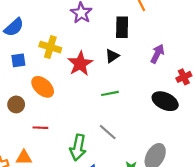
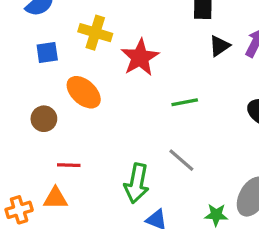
black triangle: (112, 56) -> (219, 46), moved
red line: (40, 128) -> (69, 165), moved

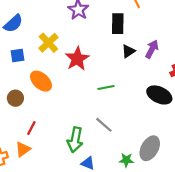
yellow cross: (95, 33) -> (48, 43), turned 30
red line: (69, 165) -> (31, 128), turned -64
orange triangle: (55, 198) -> (23, 149), turned -35

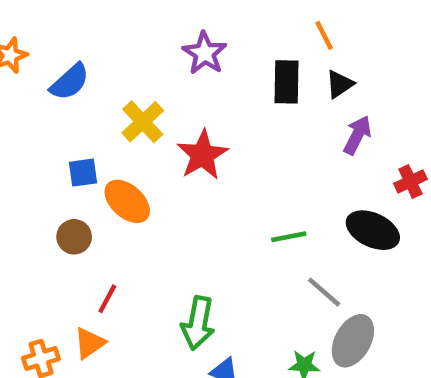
black triangle: (128, 51) -> (340, 84), moved
blue square: (18, 56) -> (83, 173), moved
green line: (106, 88) -> (289, 237), moved
gray line: (104, 125) -> (324, 292), moved

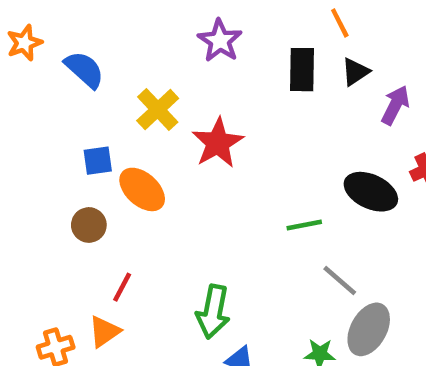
blue semicircle: (70, 82) -> (84, 70), turned -96
purple arrow: (357, 135) -> (395, 105), moved
black ellipse: (373, 230) -> (371, 192), moved

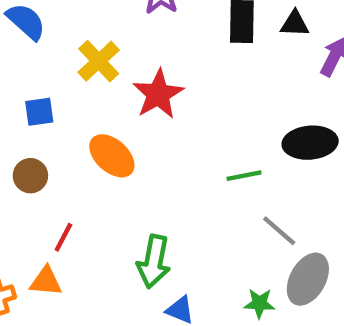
black triangle: (355, 72) -> (295, 24), turned 36
orange ellipse: (142, 189) -> (112, 156), moved
black ellipse: (371, 192) -> (310, 143), turned -30
orange triangle: (104, 332) -> (46, 281), turned 40

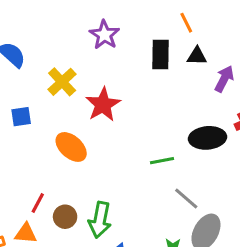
brown circle: (30, 176) -> (65, 217), moved

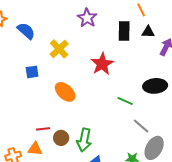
red star: (103, 105) -> (102, 64), moved
green line: (162, 161) -> (125, 101), turned 35
red line: (38, 203) -> (43, 129), turned 56

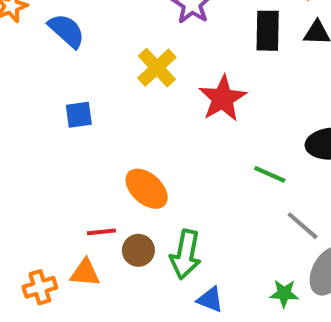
yellow cross: (59, 49) -> (157, 68), moved
orange ellipse: (65, 92) -> (147, 189), moved

